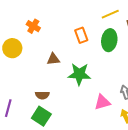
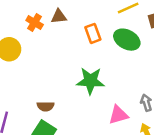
green ellipse: (109, 40) -> (127, 40), turned -70
brown triangle: (53, 59) -> (59, 16), moved

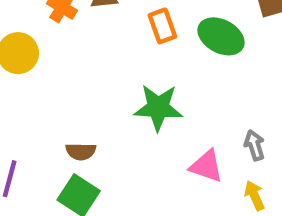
pink triangle: (118, 115) -> (206, 166), turned 35

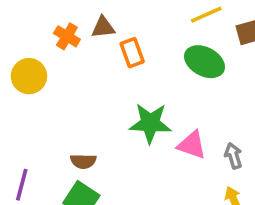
orange rectangle: (162, 26) -> (132, 53), moved
pink triangle: (206, 166) -> (192, 145), moved

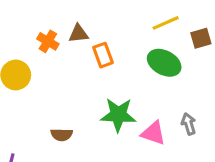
gray arrow: (233, 156) -> (189, 124), moved
brown semicircle: (83, 161) -> (62, 135), moved

